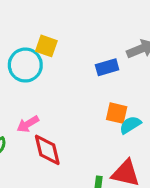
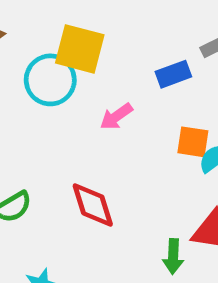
yellow square: (46, 46) -> (80, 49), size x1.5
pink arrow: (28, 124) -> (116, 116), moved

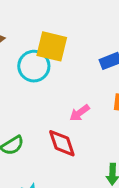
pink arrow: (116, 116) -> (80, 113), moved

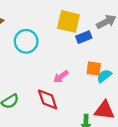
yellow square: (52, 46) -> (68, 21), moved

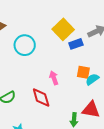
yellow square: (68, 21) -> (63, 29), turned 30
pink arrow: (61, 77) -> (54, 78), turned 104

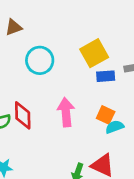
pink arrow: (54, 78) -> (66, 112), size x1.5
red diamond: (41, 98) -> (23, 115), moved

